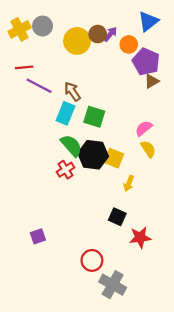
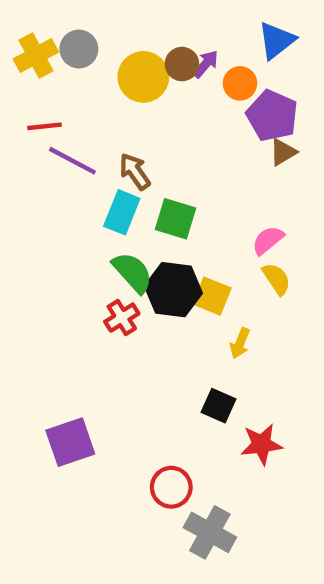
purple square: (38, 236) -> (70, 442), size x1.6

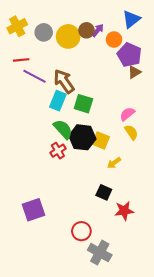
gray circle: (79, 49) -> (44, 32), moved
brown arrow: (135, 171) -> (64, 81), size x1.4
yellow arrow: (240, 343) -> (114, 163), turned 32

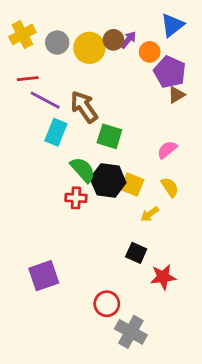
cyan rectangle: (58, 101) -> (56, 132), moved
yellow semicircle: (131, 132) -> (170, 187), moved
red cross: (58, 151) -> (76, 198), turned 35

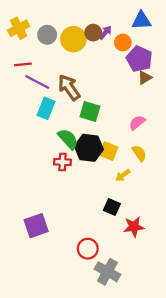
blue triangle: (172, 25) -> (141, 21), turned 35

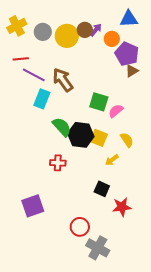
green square: (90, 112) -> (99, 102), moved
pink semicircle: (137, 123) -> (116, 111), moved
red cross: (62, 162) -> (58, 163), moved

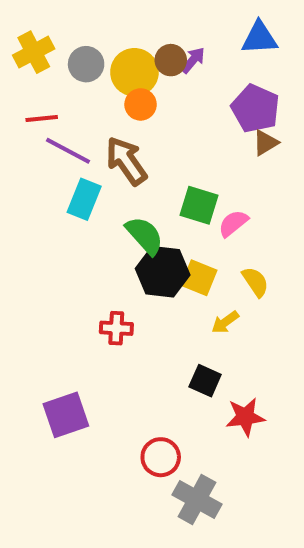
orange circle: (112, 39) -> (141, 104), moved
green semicircle: (62, 127) -> (145, 235), moved

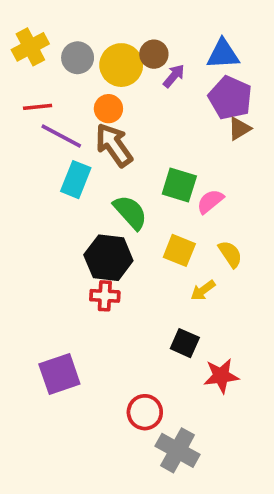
blue triangle: (259, 38) -> (223, 54), moved
purple arrow: (193, 60) -> (174, 76), moved
orange circle: (141, 104) -> (108, 109), moved
black hexagon: (163, 272) -> (108, 258), moved

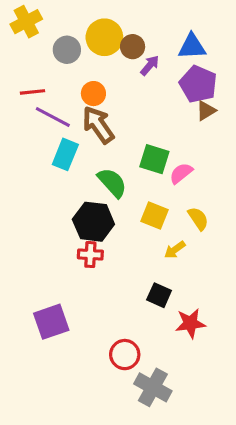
yellow cross: (30, 47) -> (26, 22), moved
yellow circle: (121, 65) -> (104, 37), moved

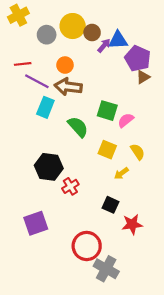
blue triangle: (192, 47) -> (118, 40), moved
brown arrow: (98, 125) -> (68, 87), turned -48
black hexagon: (93, 222) -> (49, 167), moved
red cross: (90, 255) -> (70, 186), moved, turned -35
red circle: (125, 355) -> (87, 246), size x1.4

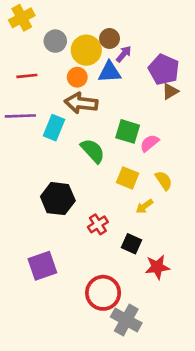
yellow circle: (73, 26) -> (86, 50), moved
blue triangle: (118, 40) -> (110, 72), moved
purple line: (37, 81) -> (20, 116), moved, turned -30
red cross: (70, 186) -> (98, 224), moved

